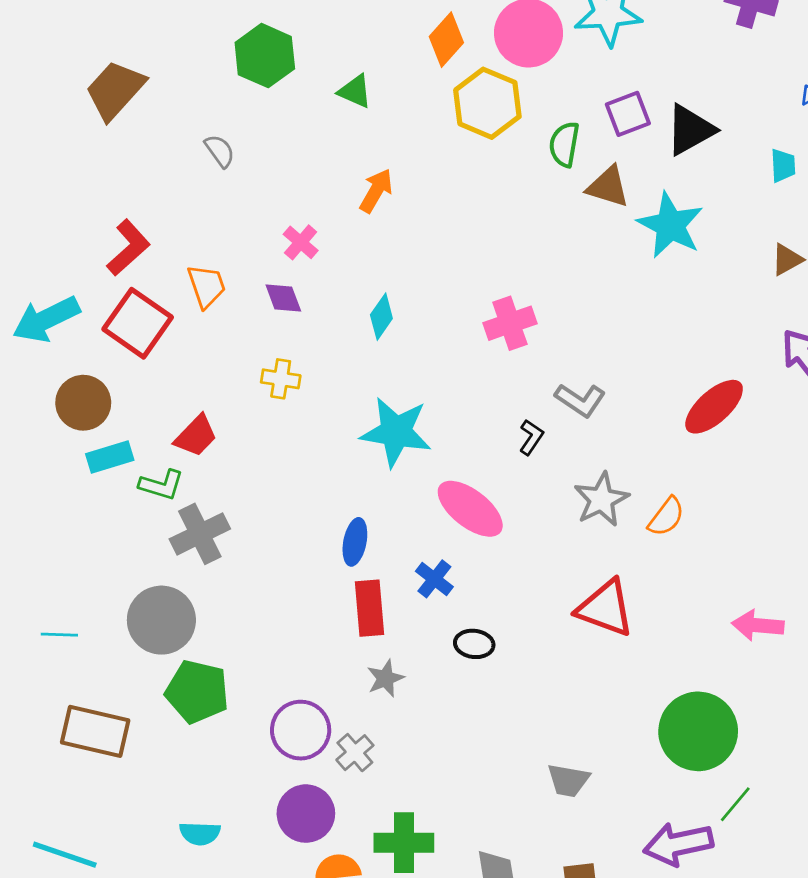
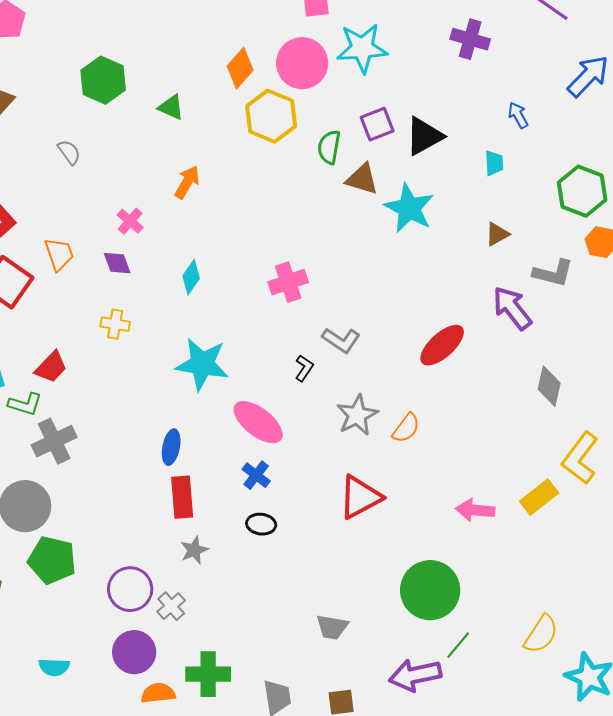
blue cross: (434, 579) -> (256, 475), moved
red triangle: (605, 608) -> (360, 497), turned -48

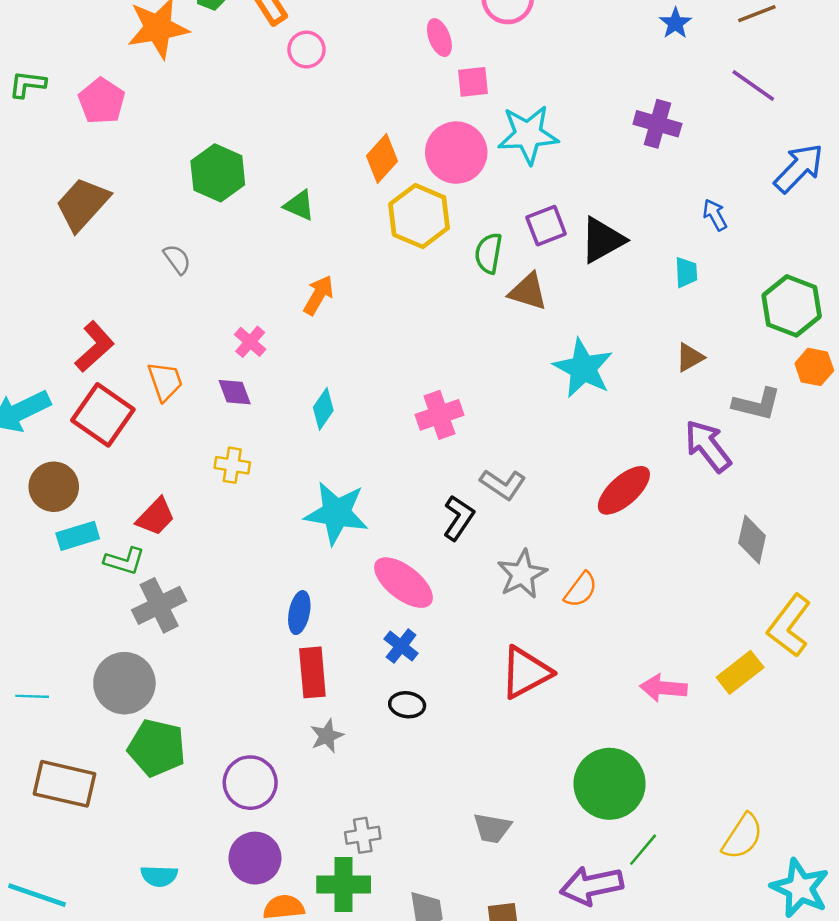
cyan star: (409, 208) -> (583, 368), moved
black L-shape: (304, 368) -> (459, 518), size x1.4
gray cross: (171, 606) -> (363, 835), moved, turned 32

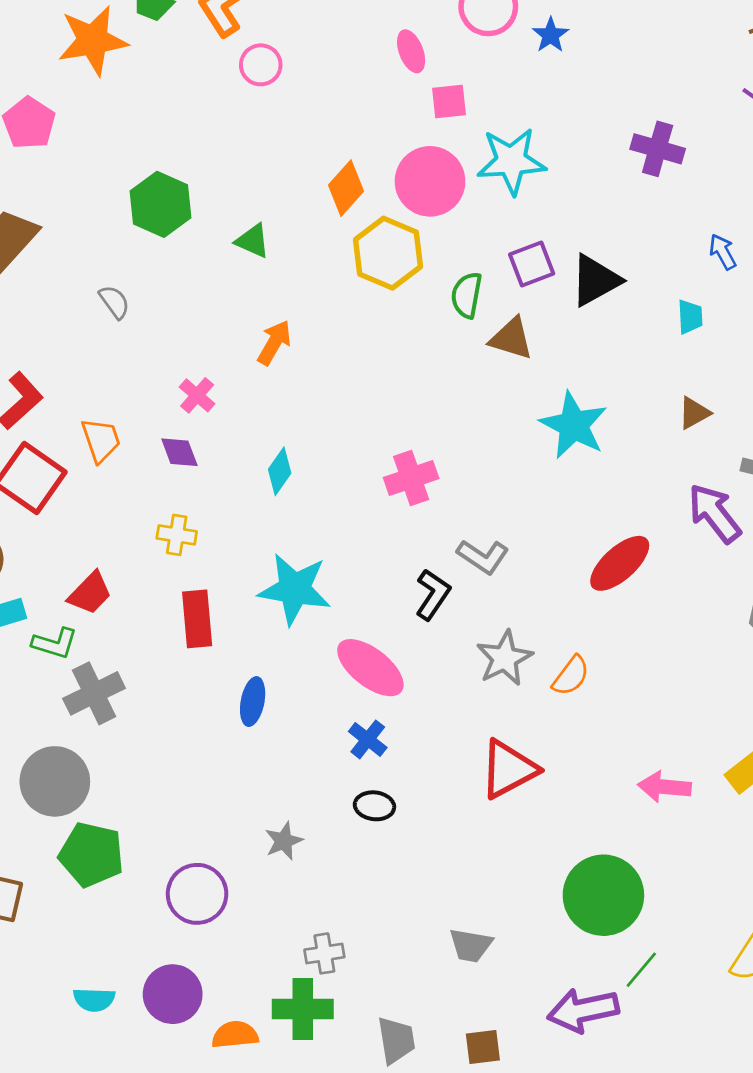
blue star: (675, 23) -> (551, 35), moved
red rectangle: (312, 672) -> (197, 619), moved
purple circle: (255, 858) -> (173, 994), moved

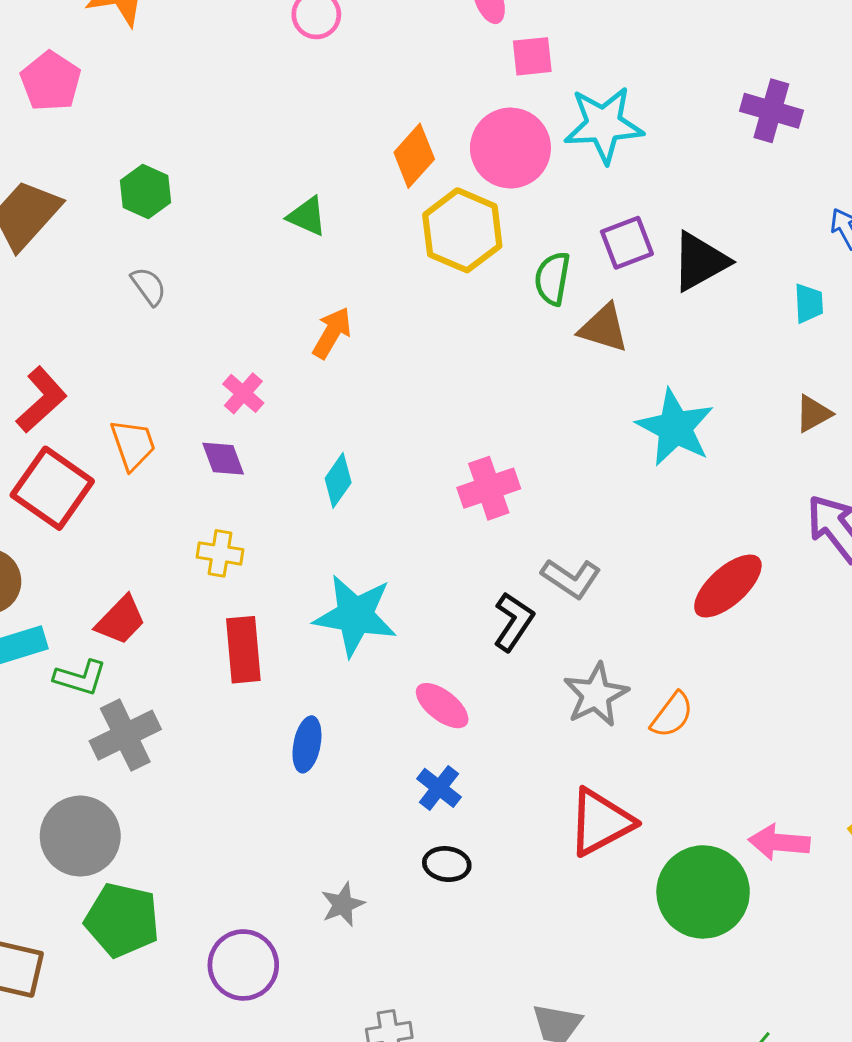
green hexagon: (160, 204) -> (145, 191), moved, size x0.7
pink ellipse: (370, 668) -> (442, 706), size x0.7
green circle: (603, 895) -> (703, 892), moved

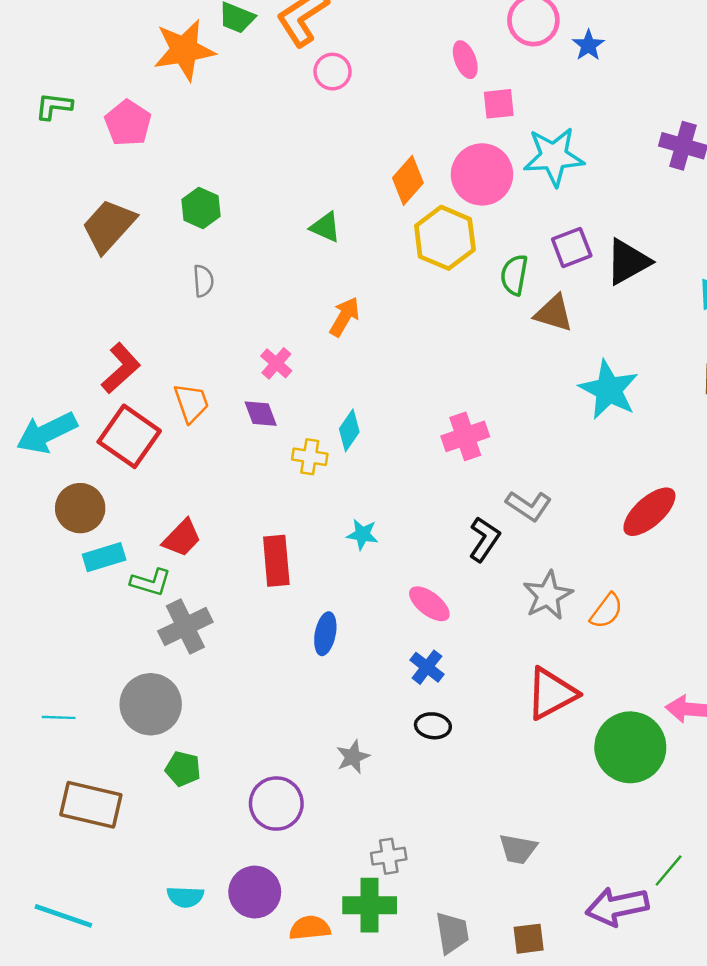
gray semicircle: (149, 286) -> (203, 281), turned 32
yellow cross: (220, 553) -> (310, 457), moved
cyan star: (355, 616) -> (362, 534), size x0.5
green pentagon: (122, 920) -> (183, 769), size x0.6

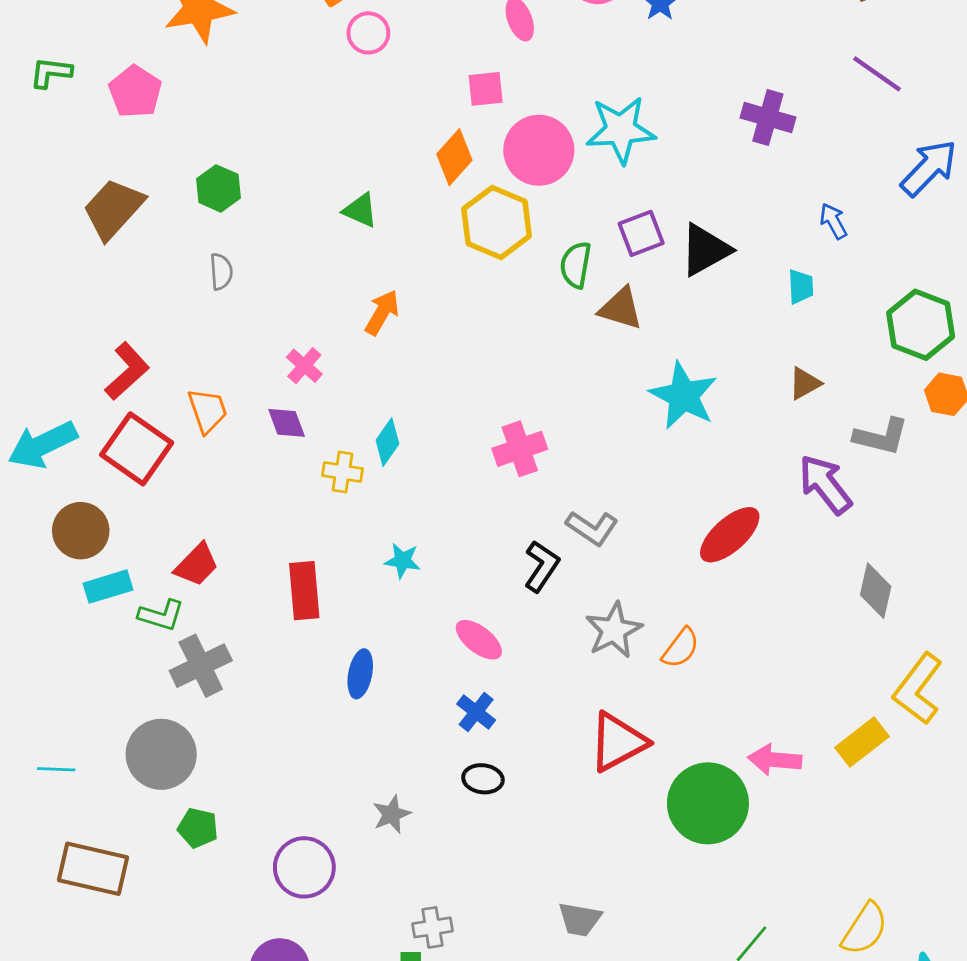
pink square: (499, 104) -> (486, 89), moved

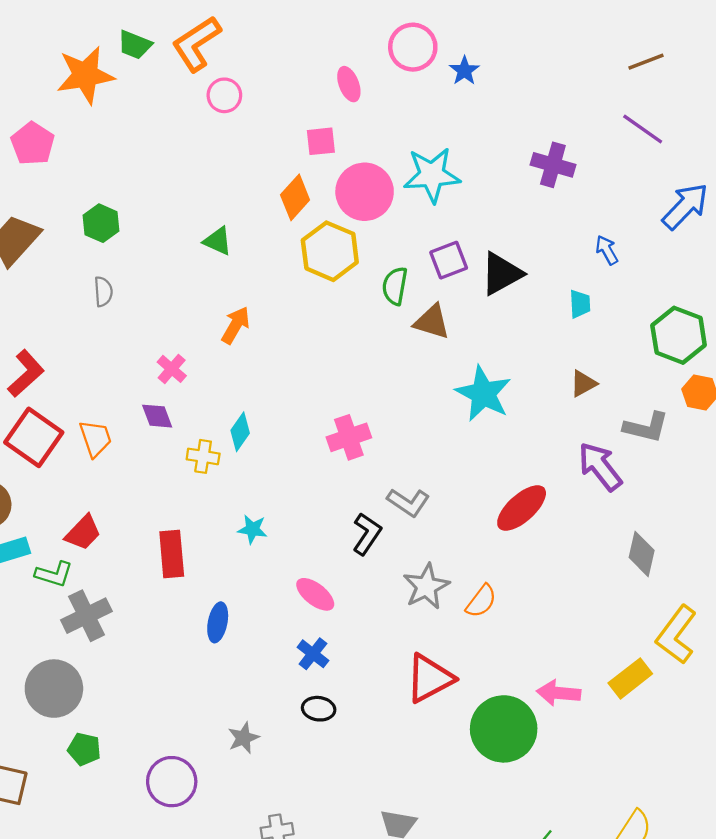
orange trapezoid: (208, 411) -> (95, 438), moved

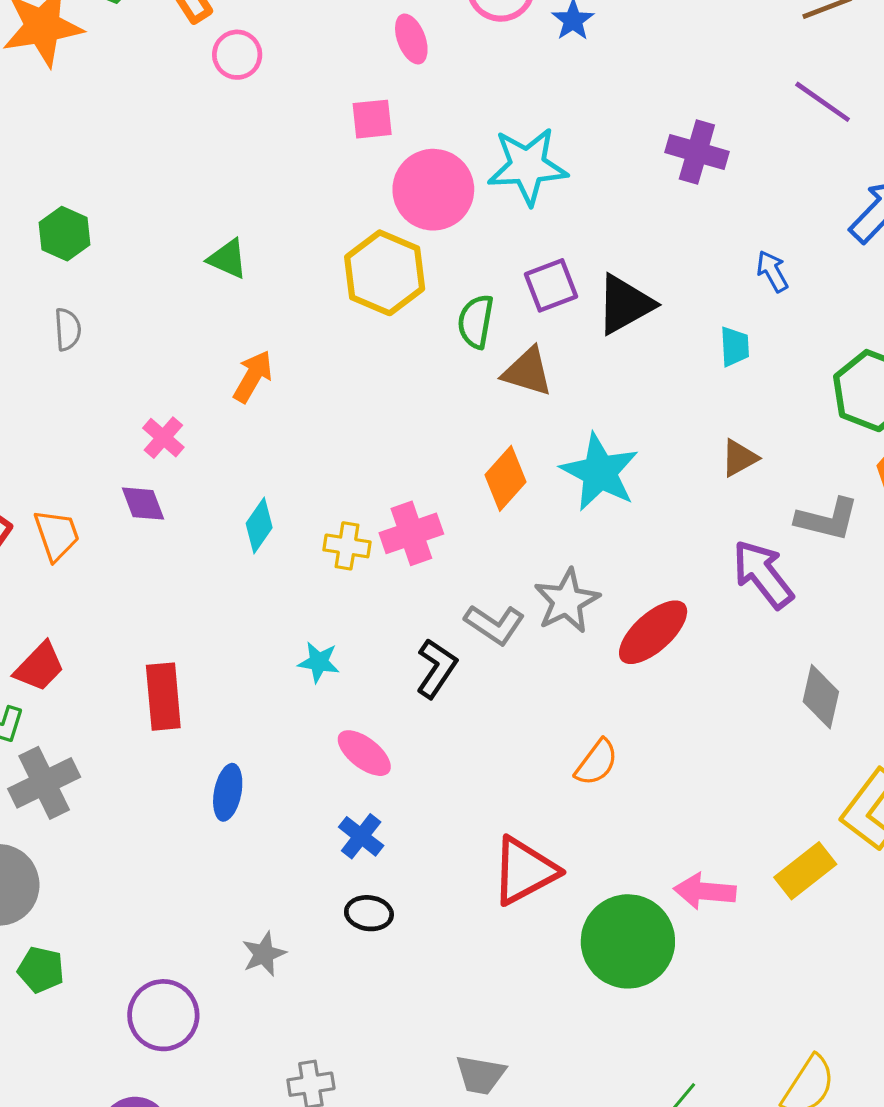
orange diamond: (295, 197) -> (505, 478), moved
yellow cross: (203, 456) -> (347, 546), moved
cyan star: (252, 529) -> (319, 662), moved
gray star: (426, 586) -> (567, 601), moved

